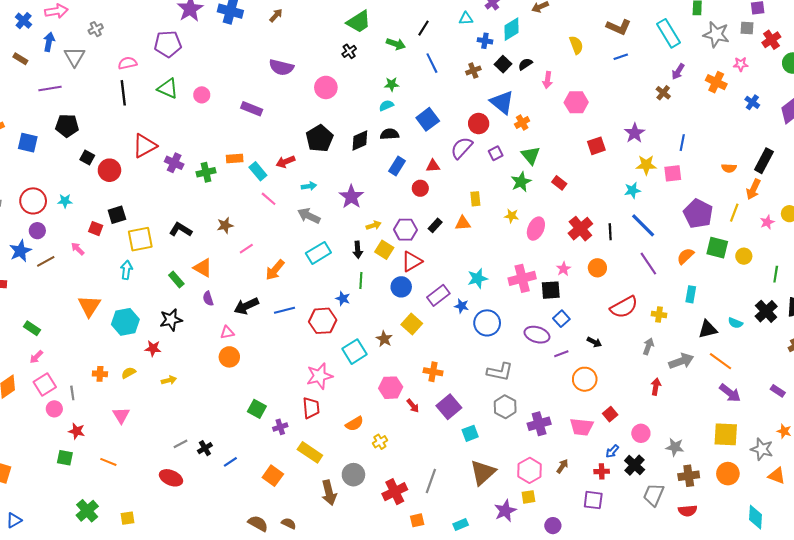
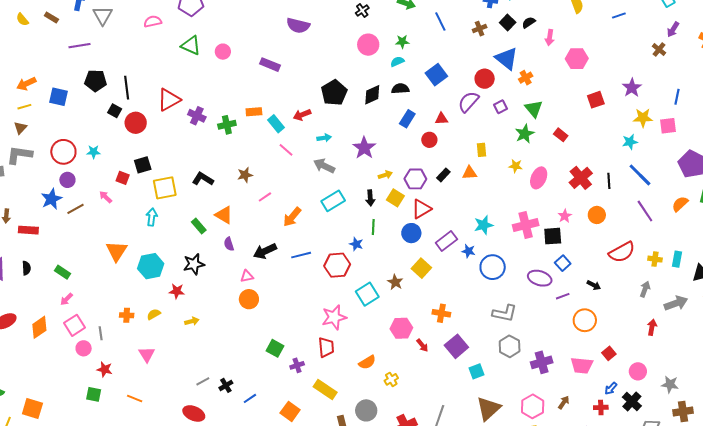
pink circle: (326, 87) -> (368, 45), moved
black line: (123, 93) -> (127, 88), moved
cyan rectangle: (691, 294) -> (677, 259), moved

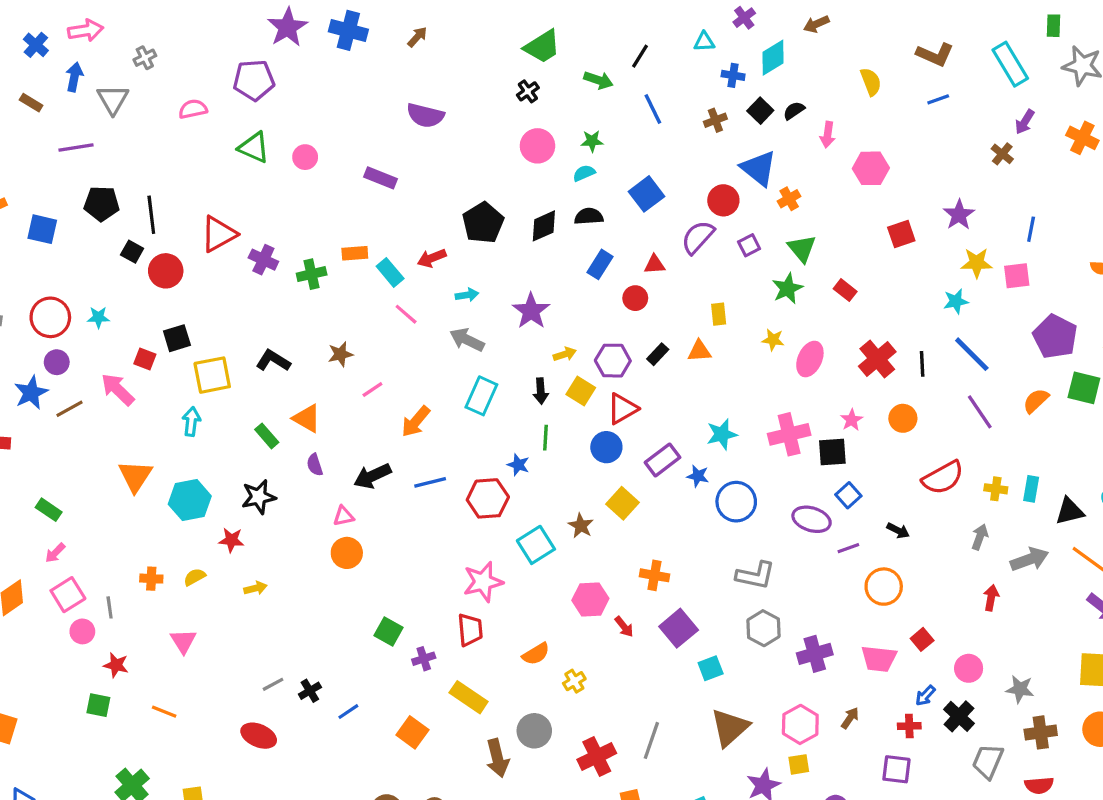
pink arrow: (106, 197) -> (118, 389), size x1.6
cyan rectangle: (333, 201) -> (481, 396), turned -35

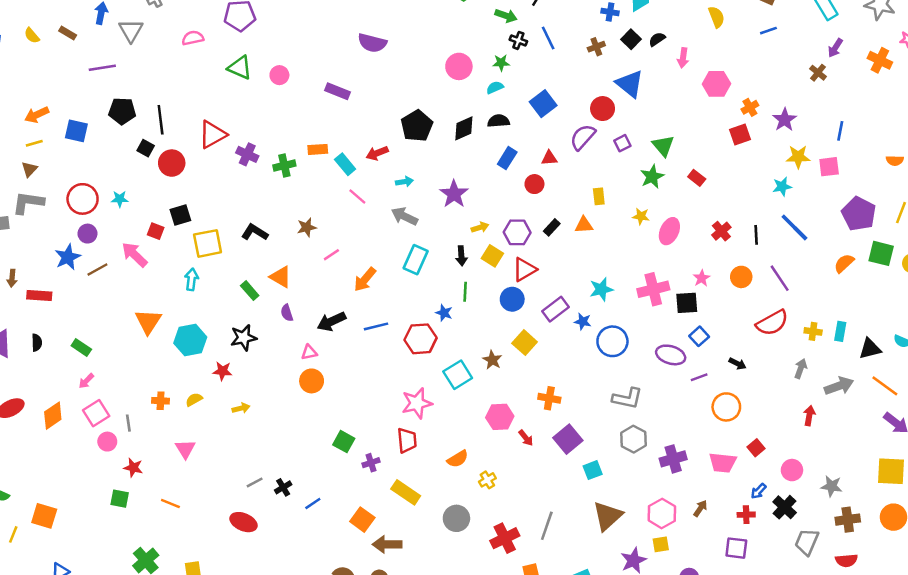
black cross: (528, 91) -> (518, 40), moved, turned -35
orange cross: (789, 199) -> (750, 107), moved
red cross: (877, 359) -> (721, 231), size x0.7
purple line: (980, 412) -> (780, 278), moved
brown arrow: (497, 758) -> (387, 544), moved, turned 104

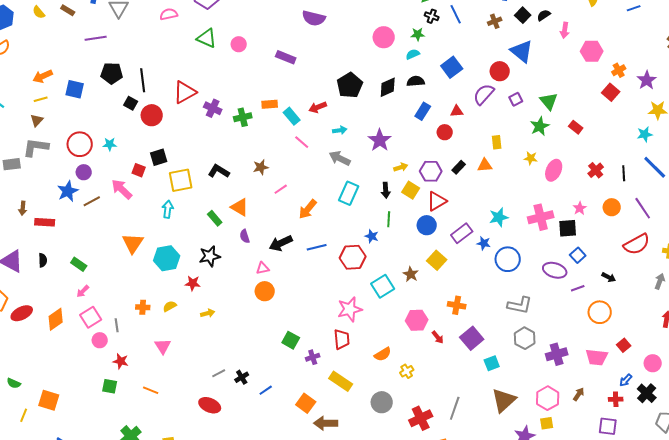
red square: (740, 135) -> (611, 92), turned -30

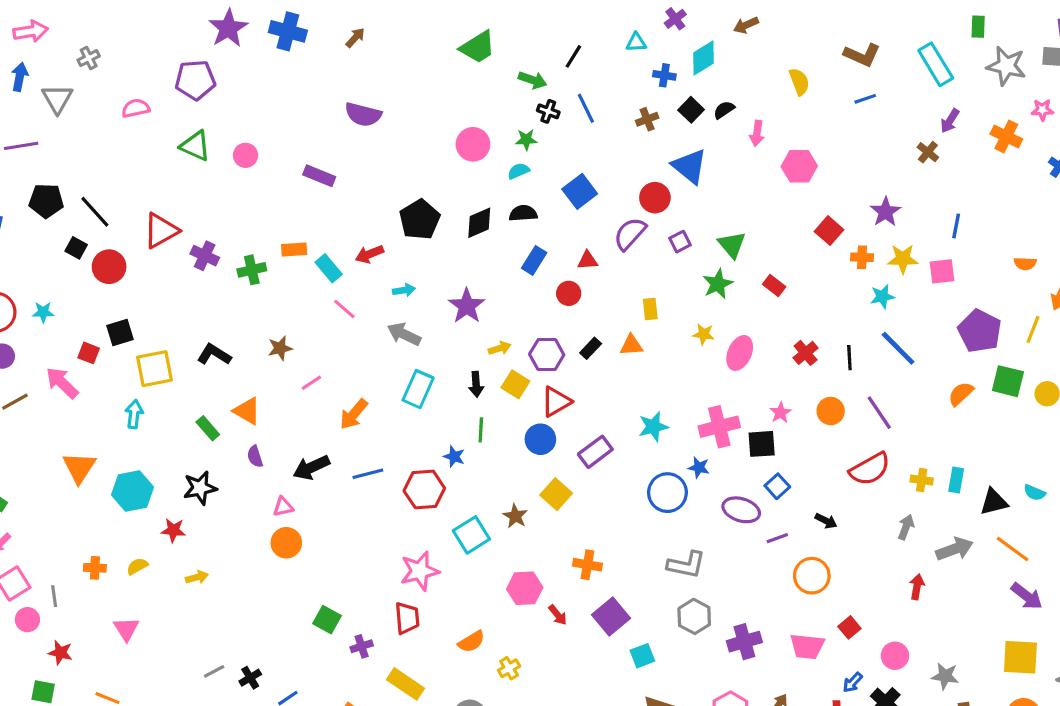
orange cross: (619, 70) -> (862, 257), moved, turned 32
black line: (143, 80) -> (95, 212), turned -35
blue star: (484, 243) -> (699, 467), moved

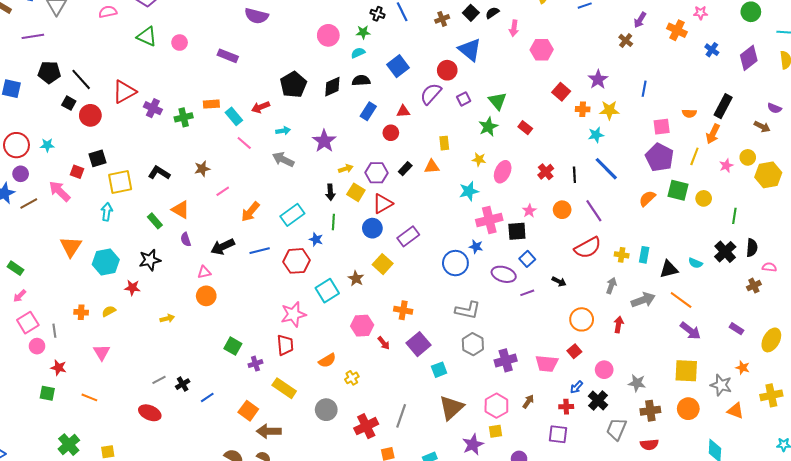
pink square: (942, 271) -> (662, 127), moved
cyan rectangle: (418, 389) -> (292, 215), moved, turned 30
cyan star: (653, 427) -> (469, 191), moved
orange circle: (812, 576) -> (582, 319), moved
yellow arrow: (197, 577) -> (167, 318), moved

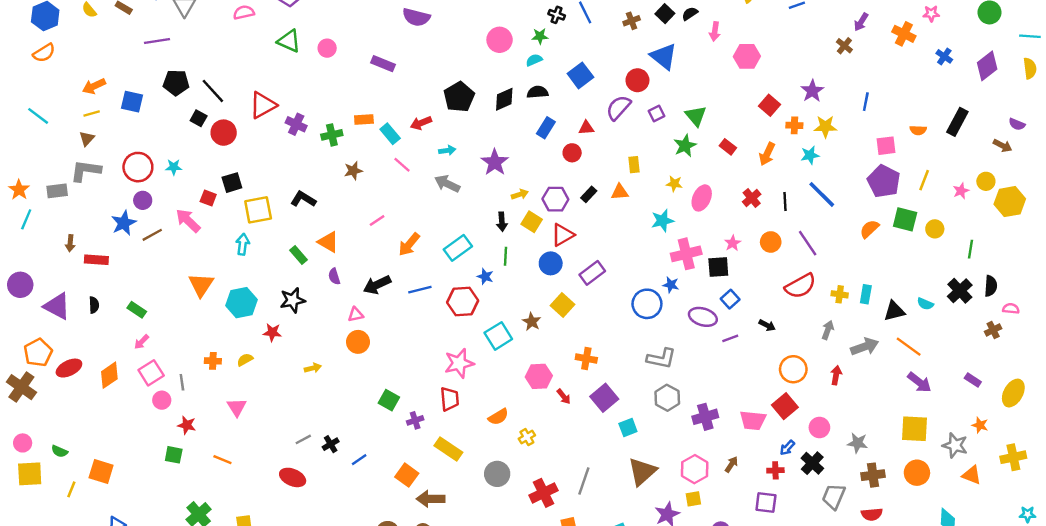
orange arrow: (713, 134) -> (767, 154), moved
brown star: (202, 169) -> (353, 171), moved
red square: (574, 351) -> (785, 406), size x1.5

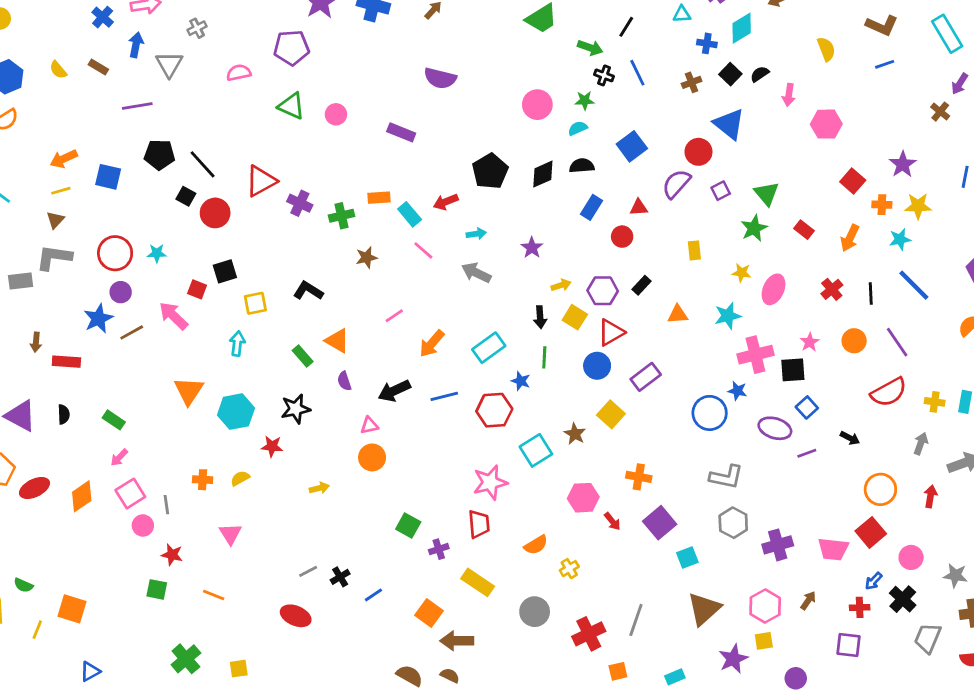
purple star: (495, 162) -> (532, 248), size x0.7
orange triangle: (620, 192) -> (678, 314), moved
yellow square: (258, 210) -> (255, 303), size x0.7

